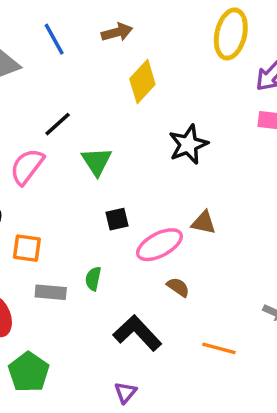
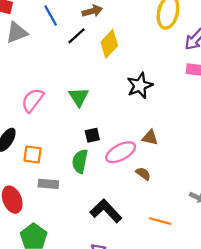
black line: (58, 124) -> (77, 36), moved
green semicircle: (93, 279) -> (80, 161), moved, size x1.5
brown semicircle: (178, 287) -> (143, 174), moved

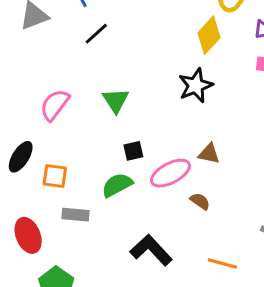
black line: (77, 36) -> (96, 34), moved
yellow diamond: (109, 44) -> (209, 35), moved
green semicircle: (80, 161) -> (117, 185), turned 50

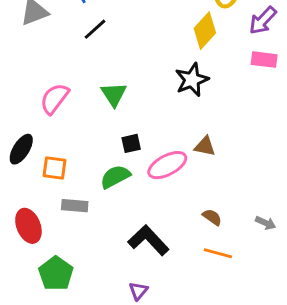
brown semicircle: (200, 201) -> (212, 217), moved

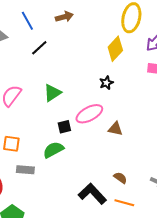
black star: (192, 80) -> (106, 83), size x0.6
green triangle: (114, 94) -> (52, 93), turned 30
pink ellipse: (167, 165) -> (89, 114), moved
black L-shape: (148, 240) -> (92, 194), moved

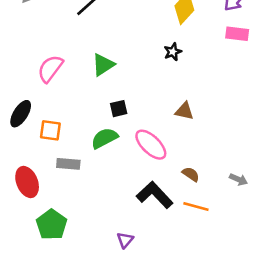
pink ellipse: (89, 114) -> (151, 145), moved, turned 72

